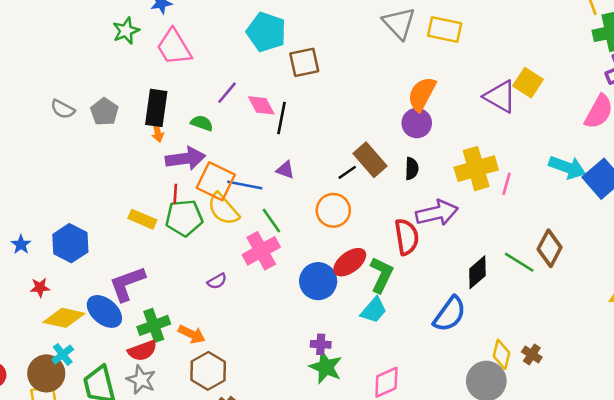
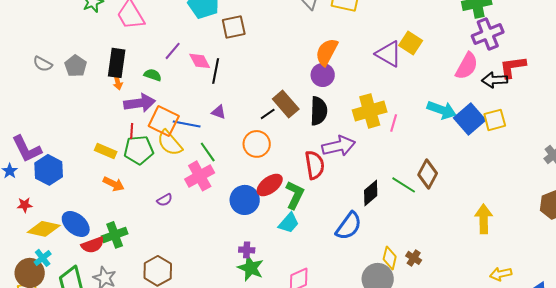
black semicircle: (412, 169) -> (319, 111), size x1.6
purple L-shape: (127, 284) -> (27, 149), moved, turned -96
orange arrow: (192, 334) -> (114, 184), moved
red semicircle: (142, 351) -> (93, 245), moved

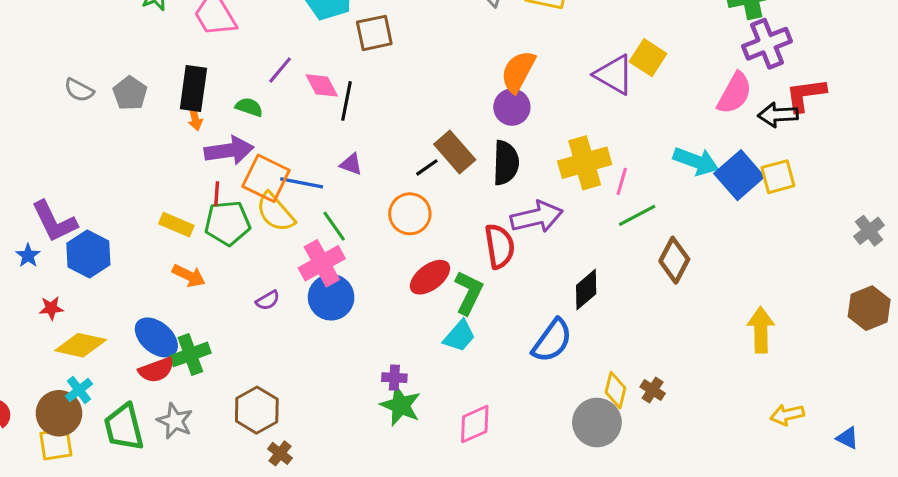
green line: (404, 185) -> (637, 215), moved, turned -60
blue circle: (245, 200) -> (331, 297), moved
blue ellipse: (76, 224) -> (156, 337), moved

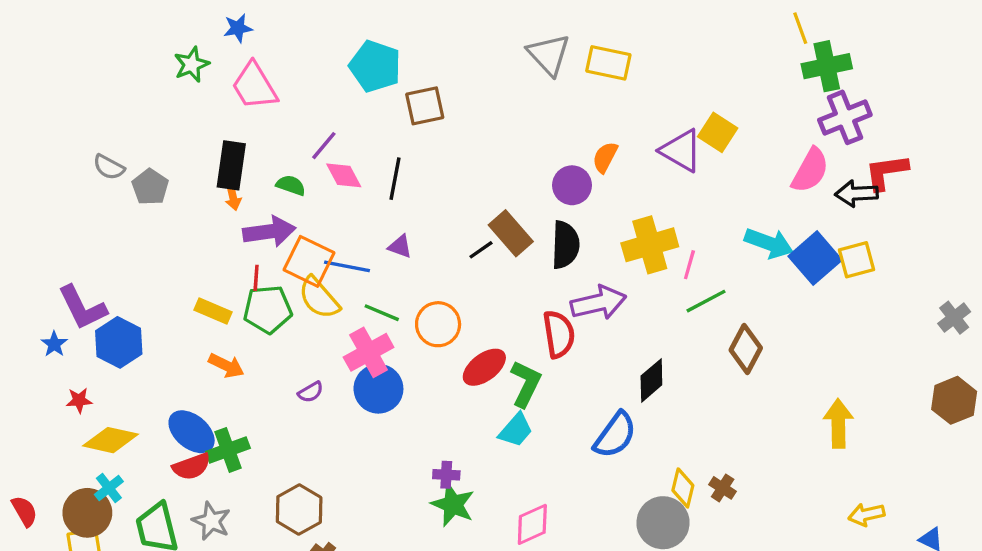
orange semicircle: (518, 72) -> (605, 157), moved, size x0.7
pink diamond: (322, 85) -> (344, 175), moved
gray pentagon: (130, 93) -> (150, 187), moved
orange circle: (410, 214) -> (438, 324), moved
green line: (334, 226) -> (382, 313), turned -32

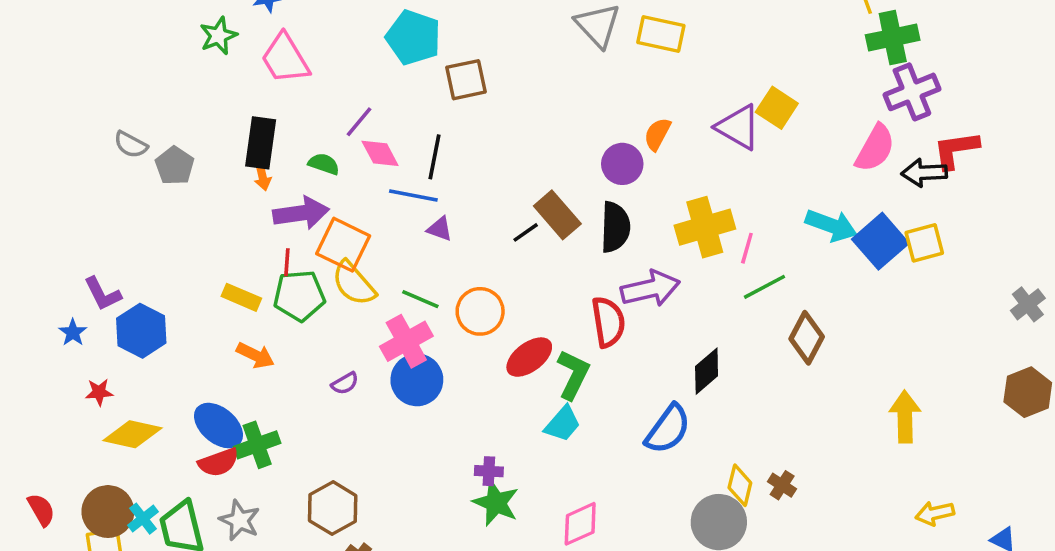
blue line: (347, 266) -> (413, 196), moved
purple L-shape: (82, 308) -> (103, 294), size x0.7
cyan cross: (109, 488) -> (143, 519), moved

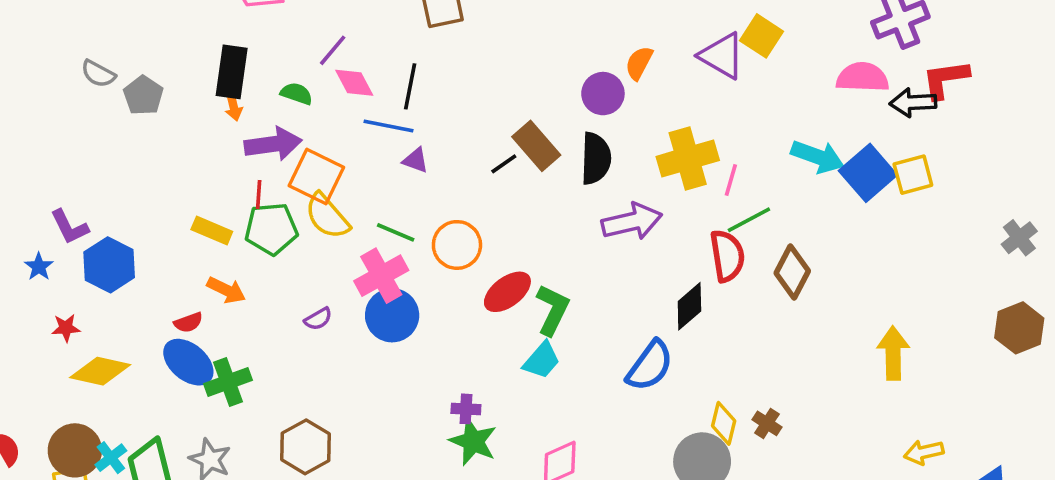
pink semicircle: (875, 148) -> (862, 77), turned -117
red semicircle: (608, 322) -> (727, 256), moved
red semicircle: (218, 462) -> (188, 322), moved, size x0.7

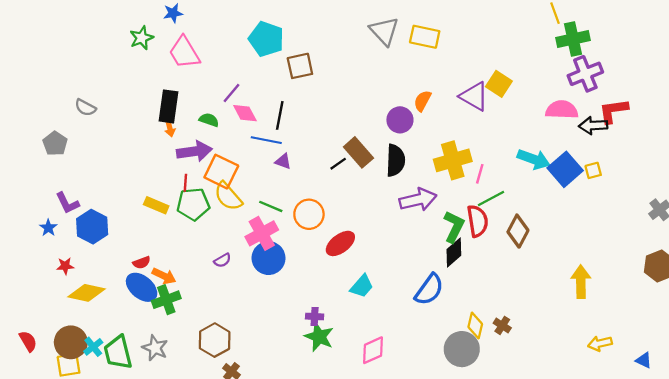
gray pentagon: (143, 95) -> (55, 143), moved
yellow square: (913, 175) -> (593, 170), size x0.7
orange arrow: (226, 290) -> (164, 276), moved
green L-shape: (552, 310) -> (454, 227), moved

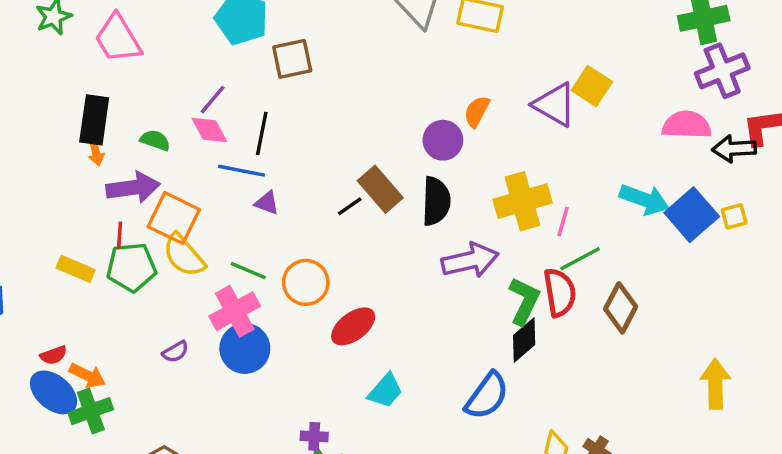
purple line: (231, 93) -> (213, 100), moved

